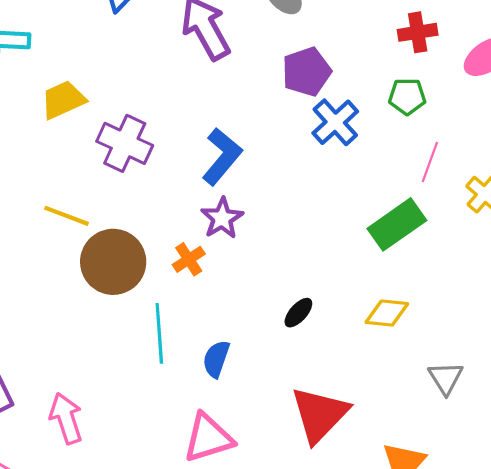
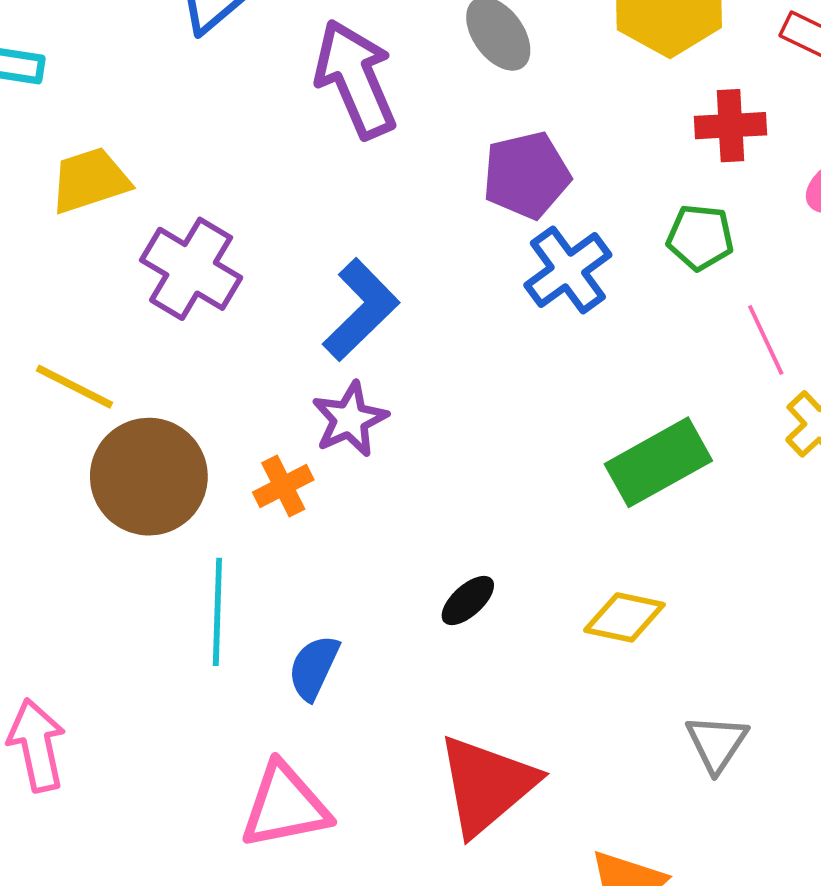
pink line: (430, 162) -> (766, 340), moved, turned -51

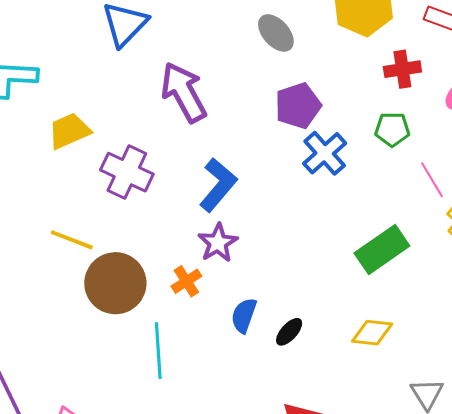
purple arrow: (355, 79) -> (184, 92), moved
blue semicircle: (314, 668) -> (244, 315), moved

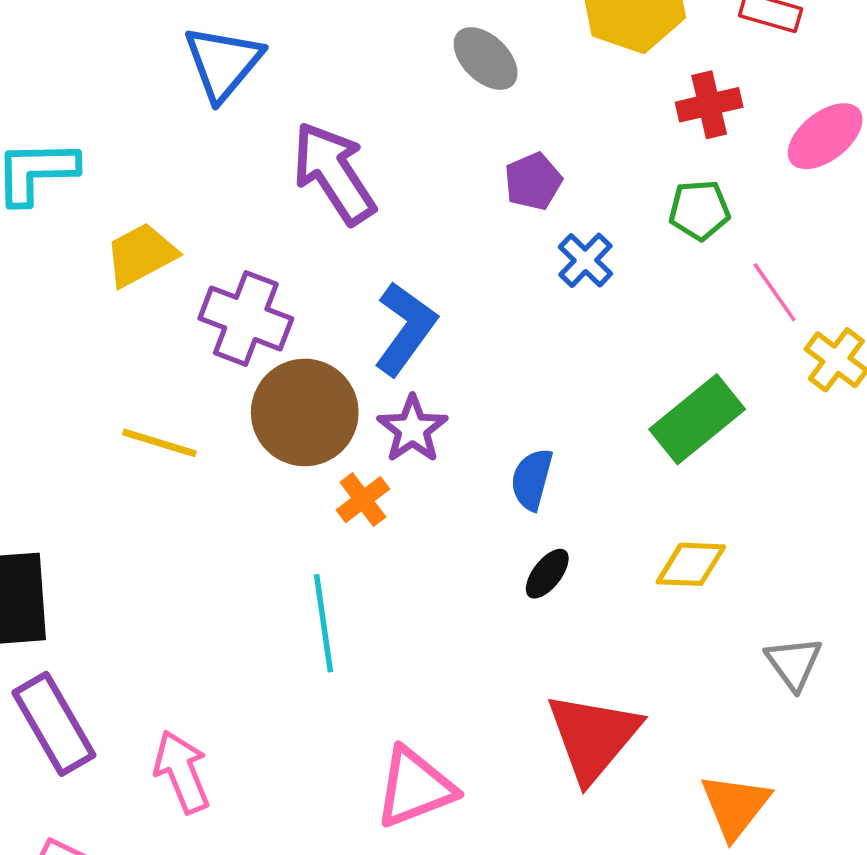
purple pentagon: (298, 106) -> (533, 181), size x0.7
blue cross: (325, 153) -> (585, 260), size x0.7
brown circle: (115, 283) -> (305, 412), moved
blue semicircle: (244, 315) -> (532, 479), moved

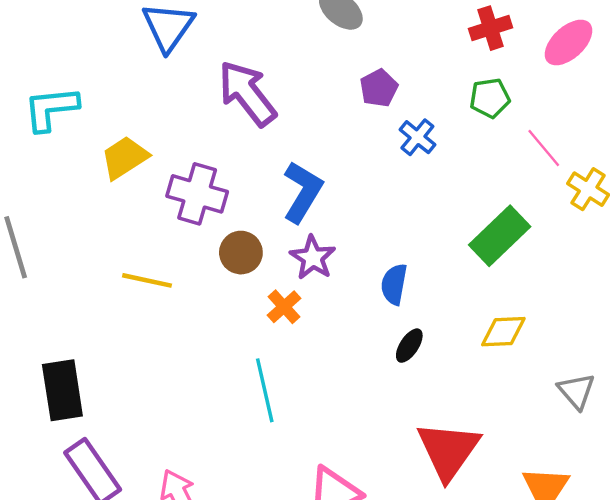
brown circle: (305, 412) -> (241, 253), size x0.6

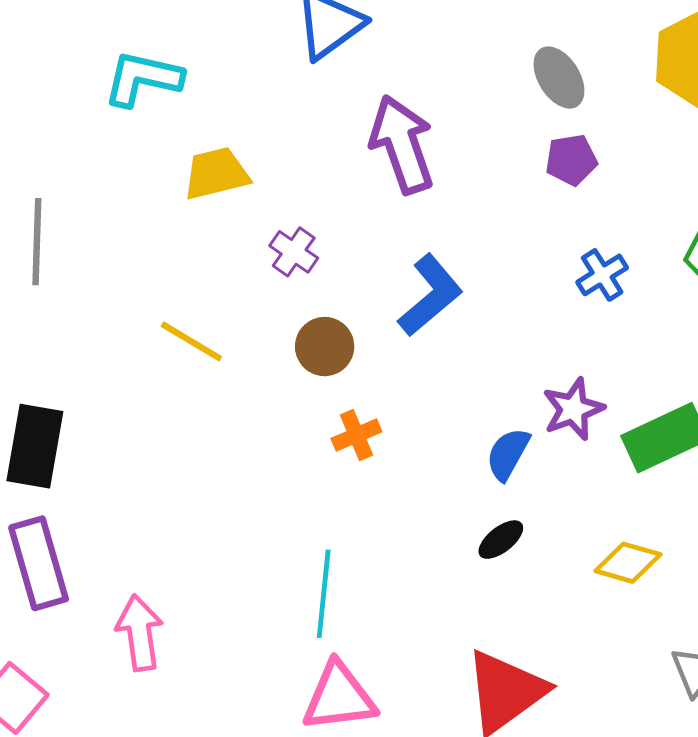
purple pentagon: (379, 88) -> (571, 160), moved
purple cross: (197, 194) -> (294, 252), size x0.6
purple star: (313, 258) -> (573, 409), moved
cyan line: (265, 390) -> (324, 594), moved

